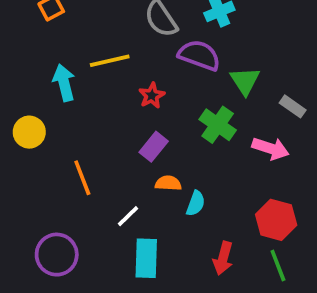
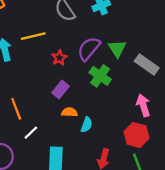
purple semicircle: (199, 55) -> (89, 49), moved, turned -70
gray rectangle: (293, 106) -> (147, 65), size x1.5
pink arrow: (271, 149) -> (143, 105), moved, turned -125
white line: (128, 216) -> (31, 133), moved

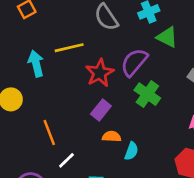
green triangle: (117, 49) -> (167, 37), moved, turned -30
red star: (59, 58) -> (100, 73), size x1.5

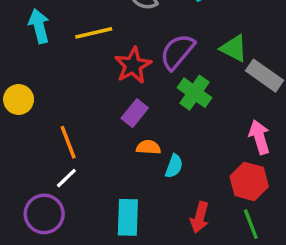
green triangle: (167, 37) -> (234, 48), moved
cyan arrow: (36, 64) -> (39, 26), moved
white line: (66, 160) -> (66, 178), moved

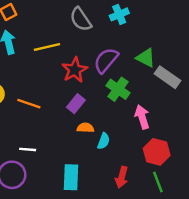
pink arrow: (259, 137) -> (142, 117), moved
orange line: (68, 142) -> (29, 104), moved, turned -50
white line: (66, 178) -> (28, 149), turned 49

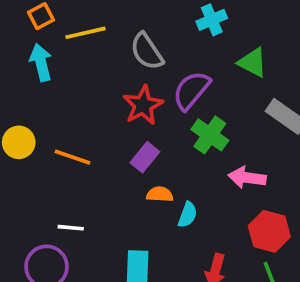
gray semicircle: (81, 19) -> (147, 51), moved
yellow line: (47, 47) -> (86, 33), moved
green triangle: (146, 58) -> (253, 63), moved
pink arrow: (142, 117) -> (247, 178), turned -65

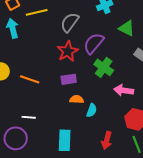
gray semicircle: (147, 51) -> (70, 22), turned 70
purple rectangle: (145, 157) -> (69, 79), turned 42

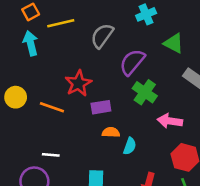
red star: (68, 51) -> (78, 83), moved

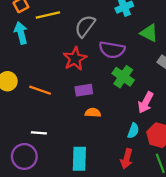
purple semicircle: (132, 62) -> (112, 50), turned -120
red star: (78, 83) -> (75, 59), moved
pink arrow: (170, 121) -> (146, 103), turned -70
cyan semicircle: (130, 146) -> (133, 131), moved

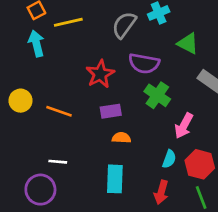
gray semicircle: (85, 26) -> (124, 25), moved
cyan rectangle: (79, 159) -> (115, 179), moved

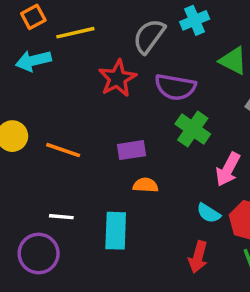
cyan arrow: (36, 43) -> (33, 61), turned -90
red star: (100, 74) -> (117, 78), moved
cyan semicircle: (169, 159) -> (209, 213), turned 102
cyan rectangle: (115, 179) -> (116, 231), moved

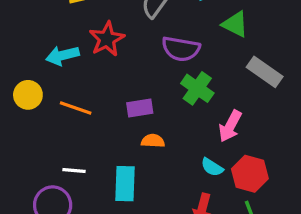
cyan arrow: (33, 61) -> (62, 55), moved
red star: (117, 78) -> (107, 39), moved

